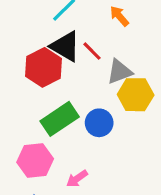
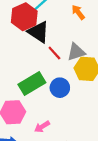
red line: (92, 51) -> (54, 53), moved
red hexagon: (44, 67) -> (24, 17), moved

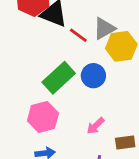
pink arrow: (42, 127) -> (96, 126), moved

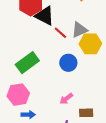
green rectangle: (59, 78) -> (27, 63), moved
pink hexagon: (43, 117) -> (18, 95), moved

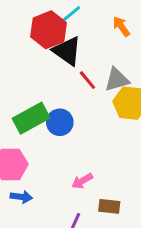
blue circle: (68, 63) -> (60, 122), moved

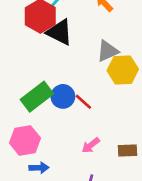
red line: (87, 80) -> (83, 102), moved
brown rectangle: (109, 206) -> (128, 151), moved

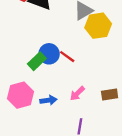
green rectangle: (37, 97) -> (37, 61), moved, size x0.7
blue arrow: (39, 168) -> (48, 100), moved

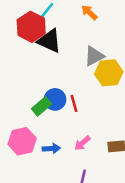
red line: (67, 57) -> (74, 103), turned 35

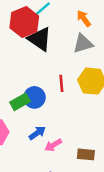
gray triangle: (94, 56) -> (83, 43), moved
red line: (74, 103) -> (61, 83), moved
blue arrow: (51, 149) -> (37, 133), moved, turned -42

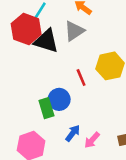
gray triangle: (83, 43) -> (74, 31), moved
green rectangle: (20, 102) -> (46, 108), turned -60

